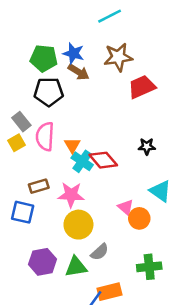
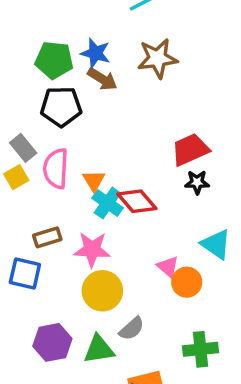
red trapezoid: (142, 87) -> (190, 150), moved

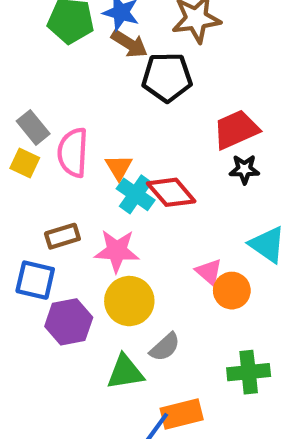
black pentagon: (61, 107) -> (167, 77), moved
yellow square: (16, 177) -> (25, 163), turned -35
purple hexagon: (52, 342) -> (69, 322), moved

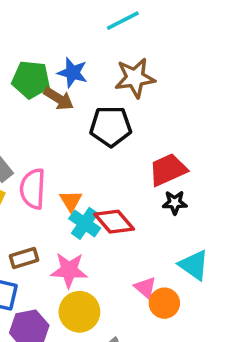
brown arrow: (129, 44) -> (59, 99), moved

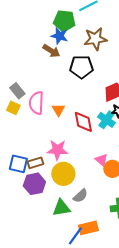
green pentagon: (31, 80) -> (64, 21), moved
red diamond: (114, 222) -> (83, 122), turned 30
cyan cross: (85, 223) -> (106, 120), moved
brown rectangle: (24, 258) -> (35, 163), moved

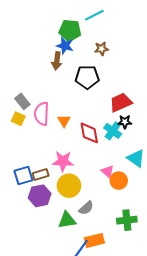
brown star: (95, 39) -> (101, 49), size x0.6
brown arrow: (51, 51) -> (57, 61), turned 66
blue square: (18, 164) -> (23, 176), turned -30

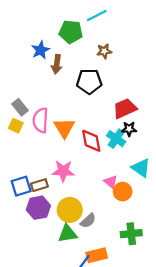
blue star: (65, 46) -> (41, 50), moved, turned 30
orange triangle: (64, 121) -> (64, 128), size x1.5
yellow circle: (69, 186) -> (70, 210), moved

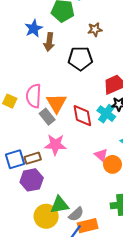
gray rectangle: (20, 107) -> (47, 117), moved
yellow circle: (70, 210) -> (46, 216), moved
gray semicircle: (88, 221) -> (76, 214), moved

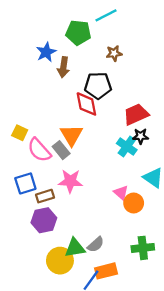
pink semicircle: (34, 96) -> (39, 150), moved, turned -45
red diamond: (82, 116) -> (86, 104), moved
blue square: (15, 159) -> (25, 183), moved
gray semicircle: (76, 214) -> (96, 244), moved

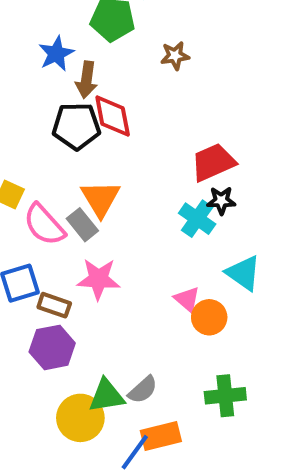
black pentagon: (98, 86) -> (76, 126), moved
red diamond: (86, 104) -> (113, 116), moved
brown rectangle: (45, 196) -> (54, 305), turned 36

